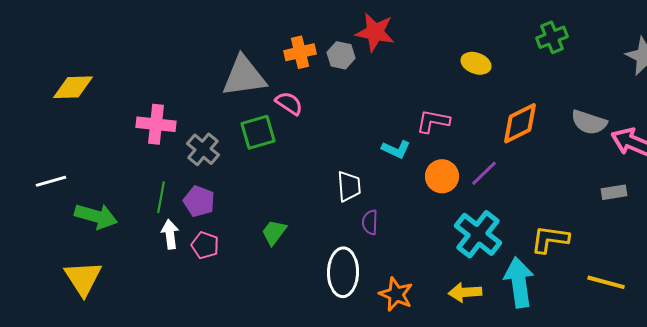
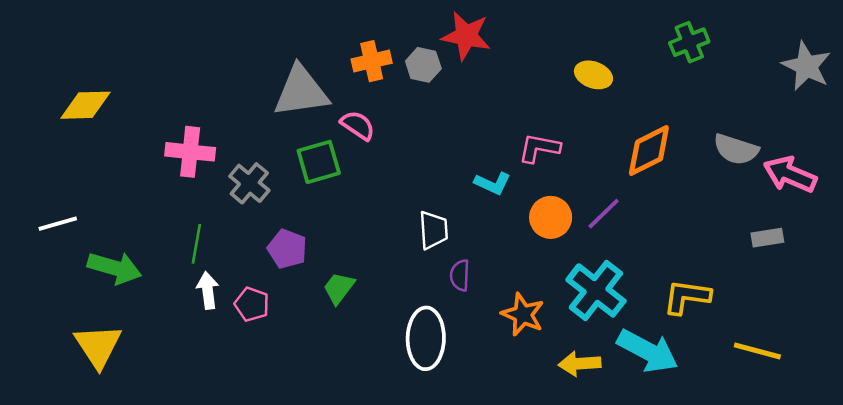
purple pentagon: (199, 201) -> (287, 249), moved
cyan arrow: (519, 282) -> (648, 351), turned 126
orange star: (396, 294) -> (523, 314), moved

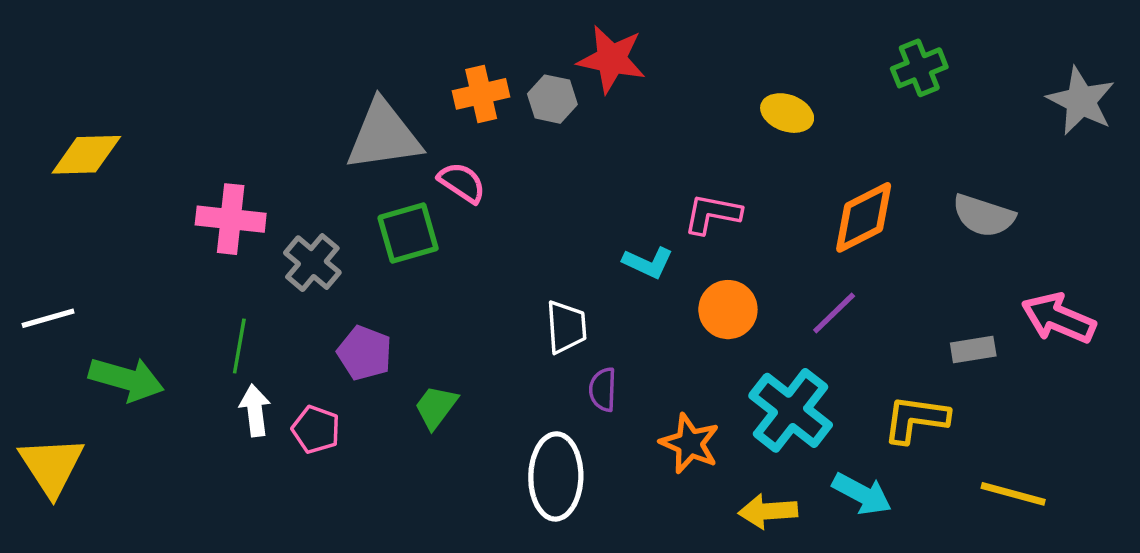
pink arrow: (790, 175) -> (1058, 318), moved
purple line: (604, 214) -> (834, 313), moved
gray rectangle: (767, 238) -> (973, 350), moved
yellow triangle: (98, 346) -> (52, 466), moved
cyan arrow: (648, 351) -> (862, 494), size x0.7

